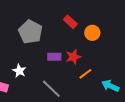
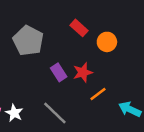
purple rectangle: (54, 57) -> (59, 72), turned 56
white star: (19, 71) -> (14, 113), moved

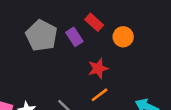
purple rectangle: (59, 72) -> (74, 37), moved
orange line: (98, 94) -> (99, 95), moved

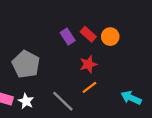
red rectangle: (94, 22) -> (88, 34), moved
gray pentagon: (41, 35) -> (26, 64), moved

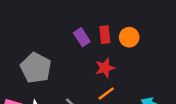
red rectangle: (88, 34) -> (105, 35), turned 42

